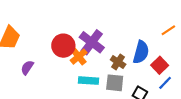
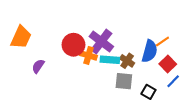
orange line: (168, 30) -> (162, 42), moved
orange cross: (79, 57) -> (88, 55), turned -35
cyan rectangle: (88, 81) -> (110, 60), moved

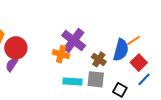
red circle: (73, 45) -> (16, 48), moved
cyan rectangle: (110, 60) -> (73, 81), moved

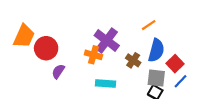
orange line: (134, 40) -> (149, 25), moved
purple semicircle: (12, 65) -> (58, 71), moved
gray square: (96, 79) -> (156, 78), moved

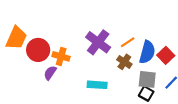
orange line: (149, 25) -> (128, 42), moved
orange cross: (93, 55) -> (61, 56), moved
red square: (175, 64) -> (166, 55), moved

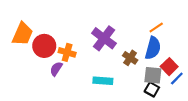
orange line: (128, 42) -> (156, 27), moved
red square: (166, 55) -> (169, 67), moved

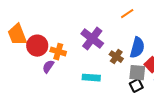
orange line: (156, 27) -> (127, 14), moved
orange trapezoid: (23, 34) -> (17, 35), turned 135
black square: (152, 89) -> (136, 86), turned 32

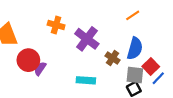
orange line: (127, 14) -> (133, 15), moved
red circle: (37, 46) -> (28, 60), moved
orange cross: (58, 52) -> (56, 25), moved

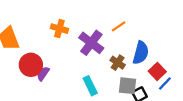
orange line: (133, 15) -> (119, 26), moved
gray square: (135, 75) -> (128, 86), moved
cyan rectangle: (86, 80) -> (90, 86), turned 60

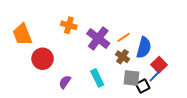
orange line: (119, 26) -> (124, 37), moved
purple semicircle: (43, 74) -> (65, 82), moved
blue line: (165, 83) -> (155, 76), moved

